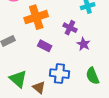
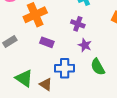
purple cross: (70, 28) -> (78, 24), moved
purple star: (83, 44) -> (85, 45), moved

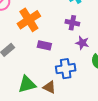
green triangle: (24, 78) -> (27, 84), turned -42

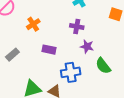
orange cross: (29, 20) -> (33, 24), size x0.6

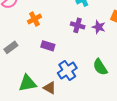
purple star: (87, 46) -> (99, 27), moved
blue cross: (71, 72) -> (67, 71), turned -30

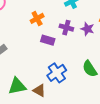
orange cross: (34, 19) -> (37, 18), moved
purple rectangle: (48, 46) -> (48, 40), moved

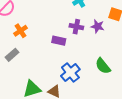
orange cross: (37, 18) -> (20, 31), moved

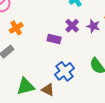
purple cross: (76, 27) -> (72, 26), turned 32

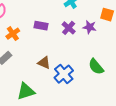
purple rectangle: (54, 39) -> (41, 26), moved
brown triangle: (48, 90) -> (44, 63), moved

